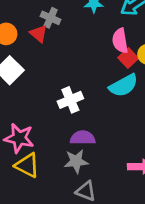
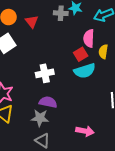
gray cross: (51, 18) -> (61, 13), moved, turned -32
red square: (128, 58) -> (81, 54), moved

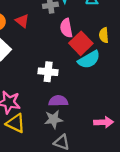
pink semicircle: (89, 38) -> (66, 28), moved
red square: (81, 54) -> (81, 43), size x1.5
white cross: (45, 73) -> (48, 72), turned 30

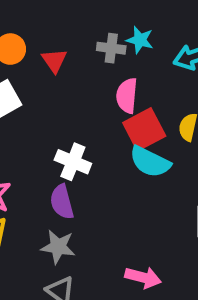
cyan semicircle: (89, 60) -> (150, 162), turned 40
purple semicircle: (58, 101) -> (62, 202), moved, turned -120

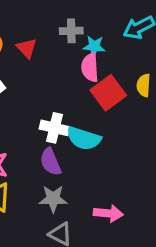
cyan star: (140, 40) -> (94, 46), moved
cyan semicircle: (150, 162) -> (84, 138), moved
pink arrow: (143, 277) -> (108, 213), moved

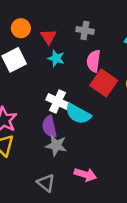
cyan star: (94, 46) -> (56, 58), moved
red square: (108, 93) -> (104, 83), turned -30
gray star: (53, 199) -> (56, 145), moved

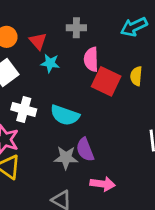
white cross: (57, 101) -> (24, 109), moved
cyan semicircle: (78, 114) -> (65, 115), moved
purple semicircle: (49, 127) -> (85, 150), moved

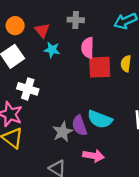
red square: (106, 81) -> (100, 67), turned -30
cyan semicircle: (65, 115) -> (100, 119), moved
gray star: (66, 158) -> (63, 132), turned -30

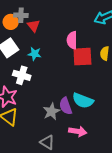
gray cross: (76, 20) -> (21, 15), moved
cyan star: (52, 50) -> (35, 54), moved

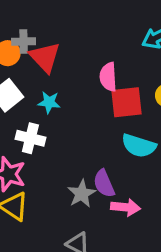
red triangle: (34, 26) -> (45, 57), size x1.5
cyan semicircle: (83, 101) -> (139, 146), moved
pink arrow: (78, 131) -> (126, 207), moved

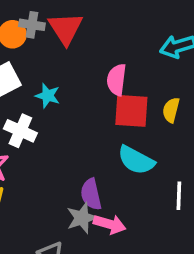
red triangle: (45, 57) -> (66, 28), moved
gray star: (82, 194) -> (82, 218), moved

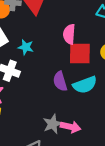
cyan semicircle: (136, 160) -> (85, 85), turned -45
purple semicircle: (91, 194) -> (60, 81), moved

